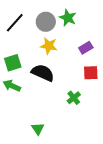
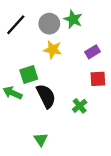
green square: (13, 63) -> (29, 74), moved
black semicircle: (43, 73) -> (46, 96), moved, turned 40

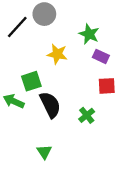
green star: (73, 19) -> (89, 34), moved
gray circle: (49, 24) -> (44, 14), moved
purple rectangle: (93, 52) -> (101, 56), turned 56

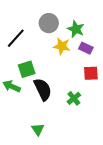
gray circle: (44, 14) -> (49, 23), moved
black line: (17, 27) -> (16, 38), moved
yellow star: (57, 54) -> (62, 46), moved

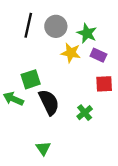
black line: (16, 38) -> (28, 25), moved, turned -30

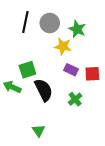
purple rectangle: (98, 55) -> (71, 70), moved

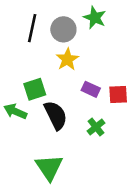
green star: (77, 29) -> (95, 18), moved
yellow star: (63, 46) -> (67, 59), moved, turned 30
green triangle: (39, 131) -> (49, 167), size x1.6

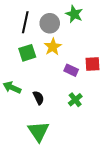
green square: (35, 89) -> (27, 53), moved
red square: (118, 94) -> (93, 64), moved
black semicircle: (56, 115) -> (38, 98), moved, size x0.6

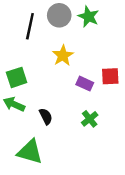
gray circle: (50, 23) -> (59, 15), moved
green square: (27, 53) -> (17, 77), moved
green triangle: (38, 131) -> (30, 152), moved, turned -40

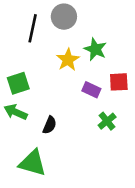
green star: (88, 17) -> (95, 49), moved
black semicircle: (46, 116) -> (50, 125), turned 49
green cross: (90, 119) -> (107, 121), moved

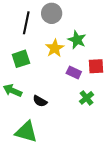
green square: (18, 83) -> (21, 59), moved
black semicircle: (50, 125) -> (40, 101), turned 96

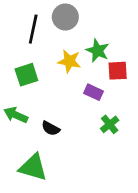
yellow star: (55, 48) -> (69, 61), turned -30
red square: (96, 66) -> (118, 71), moved

